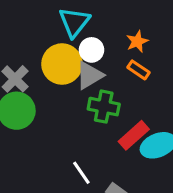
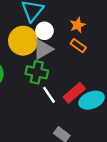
green cross: (104, 107) -> (37, 72), moved
white line: (81, 173) -> (49, 95), moved

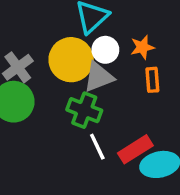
orange star: (77, 25) -> (142, 47), moved
orange rectangle: (78, 46) -> (152, 80), turned 42

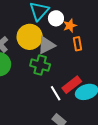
white circle: (105, 50) -> (56, 18), moved
white line: (97, 147) -> (56, 93), moved

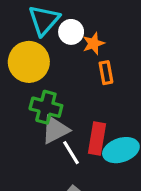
gray triangle: (46, 45) -> (55, 130), moved
red rectangle: (72, 85) -> (97, 138), turned -42

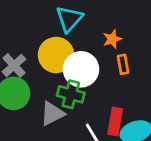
white circle: (71, 32) -> (81, 69), moved, size x1.6
gray triangle: (55, 130) -> (52, 114), moved

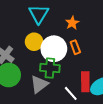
yellow circle: (56, 55) -> (34, 42), size x0.7
orange rectangle: (123, 64) -> (75, 47), moved

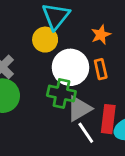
yellow circle: (34, 42) -> (45, 40), moved
gray triangle: (39, 84) -> (79, 109), moved

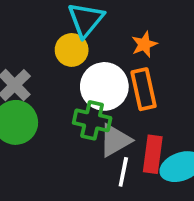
orange rectangle: (101, 69) -> (144, 89), size x1.5
white line: (86, 133) -> (123, 172), turned 45

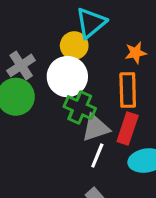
white circle: (104, 86) -> (67, 77), moved
red rectangle: (153, 154) -> (128, 128), moved

